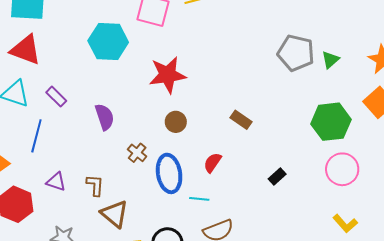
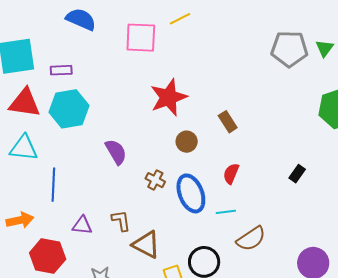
cyan hexagon: (108, 41) -> (69, 109), moved
purple rectangle: (56, 97) -> (61, 70), moved, turned -35
brown rectangle: (241, 120) -> (228, 122), moved, turned 35

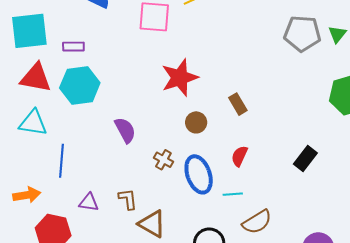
black rectangle: (297, 174) -> (305, 159), size x1.4

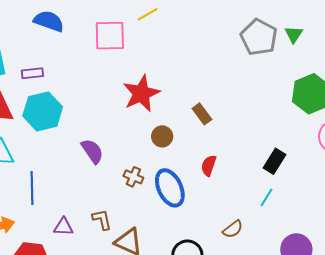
gray pentagon: (302, 34) -> (259, 37), turned 30
cyan line: (233, 194) -> (266, 197), moved, turned -48
brown semicircle: (257, 222) -> (233, 229), size x0.7

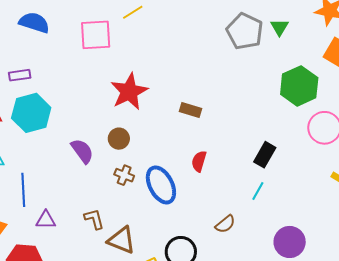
brown rectangle: (202, 114) -> (190, 110), turned -35
brown circle: (162, 136) -> (119, 139), moved
purple triangle: (63, 227) -> (46, 220), moved

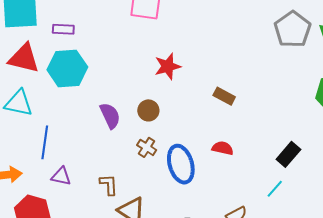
red star: (129, 92) -> (168, 66), size x0.7
red semicircle: (199, 161) -> (223, 148), turned 75

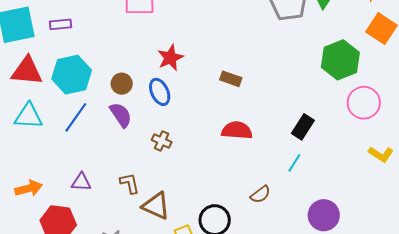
purple rectangle: (63, 29) -> (60, 24), moved
brown circle: (148, 110) -> (122, 84), moved
blue line: (45, 142) -> (76, 117), moved, turned 36
red semicircle: (223, 148) -> (237, 130), size x1.4
blue ellipse: (181, 164) -> (160, 92), moved, size x0.7

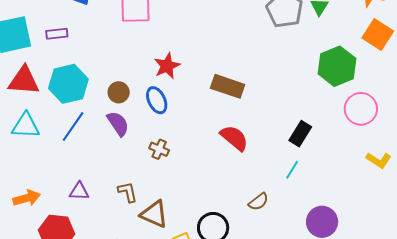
brown rectangle: (231, 79) -> (228, 86), size x1.5
red semicircle: (237, 130) -> (234, 138), turned 36

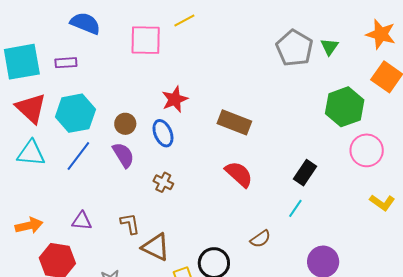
red triangle: (24, 81) -> (31, 108), turned 36

